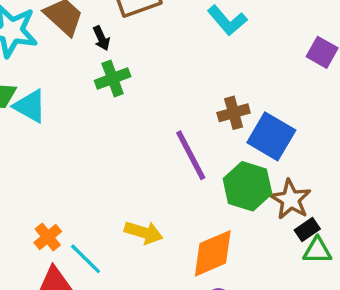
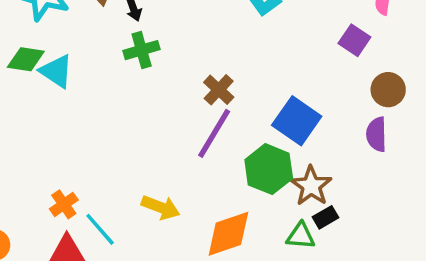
brown cross: (234, 113) -> (219, 90), moved, turned -36
purple line: (191, 155) -> (214, 133), turned 54
green triangle: (317, 251) -> (301, 236), moved

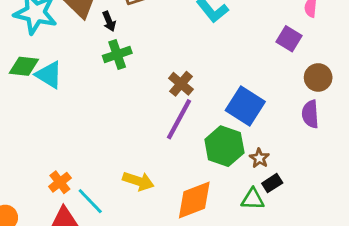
brown star: (311, 186) -> (259, 158), size x0.6

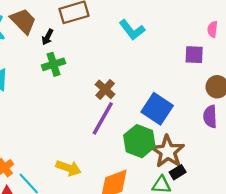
black arrow: (109, 21) -> (48, 37), turned 49
purple square: (289, 39) -> (194, 55), turned -30
brown star: (259, 158) -> (168, 152), size x2.0

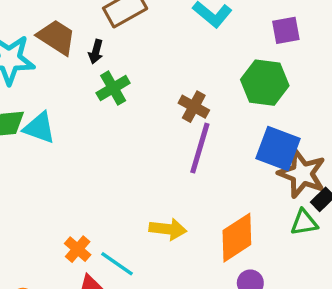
purple square: (194, 55) -> (286, 30), moved
blue square: (157, 109) -> (278, 148), moved
green hexagon: (139, 141) -> (265, 83), moved

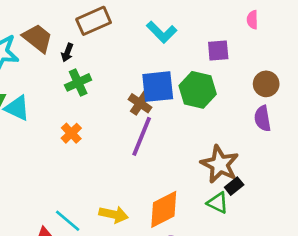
blue square: (278, 148) -> (158, 87), moved, turned -32
green triangle: (304, 223) -> (218, 203), turned 30
yellow arrow: (168, 229) -> (114, 214), moved
orange cross: (78, 249) -> (71, 133), moved

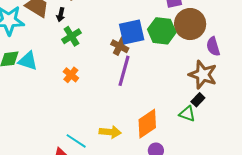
brown circle: (266, 84) -> (190, 24), moved, size x1.6
brown star: (220, 164) -> (203, 75), moved

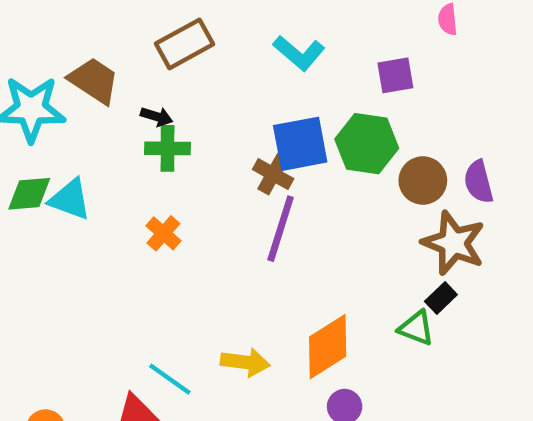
black arrow: (61, 15) -> (157, 117), moved, turned -88
brown circle: (190, 24) -> (423, 180), moved, size x0.7
green cross: (71, 36) -> (167, 148), turned 30

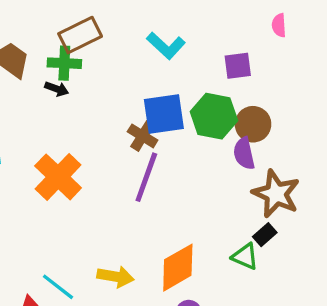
green cross: (167, 148) -> (64, 63), moved
brown circle: (423, 180) -> (253, 124), moved
purple semicircle: (479, 182) -> (244, 153), moved
orange cross: (163, 233) -> (58, 177), size x1.8

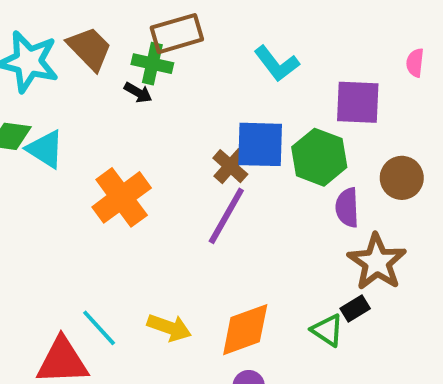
purple square: (238, 66) -> (358, 102), size x1.4
brown circle: (253, 124) -> (402, 178), moved

